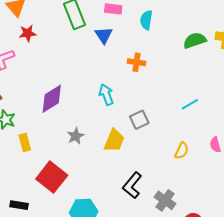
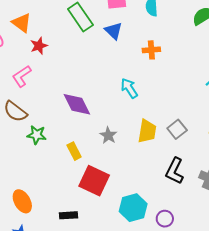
purple diamond: (52, 99) -> (77, 104), turned -72
gray square: (139, 120) -> (177, 129), moved
yellow rectangle: (25, 142) -> (74, 151), moved

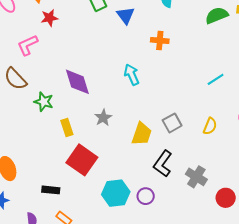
yellow trapezoid: (147, 131) -> (142, 134), moved
green star: (37, 135) -> (44, 102), moved
purple circle: (165, 219) -> (146, 196), moved

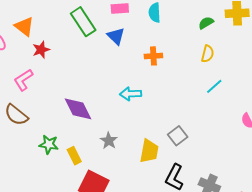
green semicircle: (217, 15) -> (206, 23), size x0.7
cyan arrow: (132, 75) -> (131, 94), turned -60
green star: (44, 102) -> (49, 144), moved
yellow semicircle: (210, 126) -> (208, 54), moved

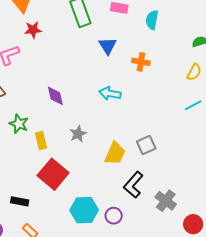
blue triangle: (116, 36) -> (108, 46), moved
purple diamond: (78, 109) -> (55, 96), size x0.7

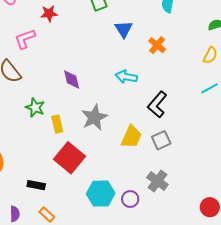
orange cross: (141, 62) -> (157, 45), turned 30
gray star: (78, 134) -> (94, 117), size x1.5
gray square: (146, 145) -> (161, 140), moved
black L-shape: (133, 185) -> (157, 104), moved
gray cross: (166, 201) -> (157, 181), moved

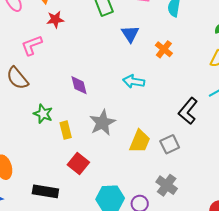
black L-shape: (157, 104) -> (188, 111), moved
red square: (70, 158) -> (78, 163), size x0.7
black rectangle: (36, 185) -> (45, 191), size x1.4

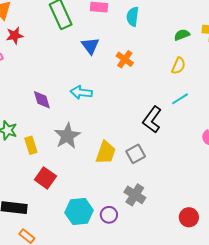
cyan arrow: (134, 81) -> (81, 92), moved

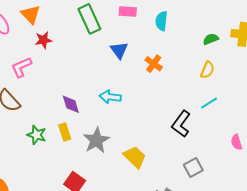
yellow rectangle: (31, 145) -> (65, 132), moved
yellow trapezoid: (106, 153) -> (135, 157), turned -65
gray square: (136, 154) -> (193, 167), moved

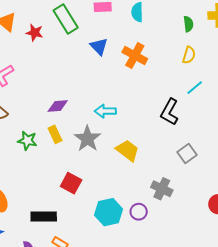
green semicircle: (211, 39) -> (188, 24), turned 112
red star: (44, 40) -> (35, 33), moved, turned 30
orange cross: (154, 64) -> (135, 55), size x1.4
cyan arrow: (110, 97) -> (105, 111), moved
purple diamond: (71, 104) -> (58, 106), turned -70

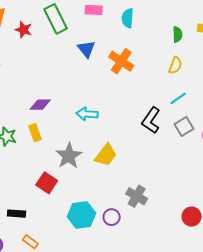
gray star: (87, 139) -> (69, 156), moved
yellow trapezoid: (128, 150) -> (106, 155), turned 85
gray square: (187, 154) -> (184, 126), moved
black rectangle: (44, 217) -> (17, 214), size x0.7

